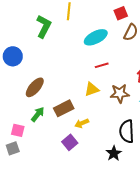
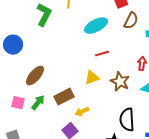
brown star: (120, 93) -> (120, 82), turned 30
pink square: (18, 130) -> (18, 103), moved

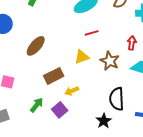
brown ellipse: (35, 76) -> (36, 46), moved
green arrow: (38, 103) -> (37, 105), moved

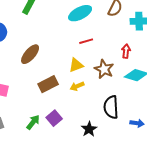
yellow arrow: (72, 91) -> (77, 86), moved
green arrow: (37, 105) -> (33, 122), moved
black star: (104, 121) -> (89, 129), moved

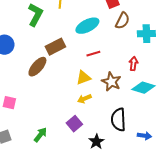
brown rectangle: (48, 84) -> (55, 47), moved
purple square: (54, 118) -> (74, 124), moved

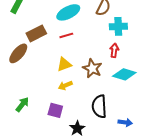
cyan cross: (146, 34) -> (118, 26), moved
red line: (93, 54) -> (66, 35), moved
purple square: (74, 124) -> (55, 110), turned -35
green arrow: (40, 135) -> (22, 104), moved

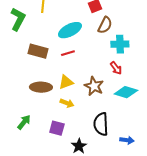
brown rectangle: (36, 33) -> (38, 51), turned 42
red arrow: (114, 50) -> (116, 68), turned 136
brown ellipse: (18, 53) -> (41, 87), moved, turned 50
yellow arrow: (65, 85) -> (67, 103), turned -136

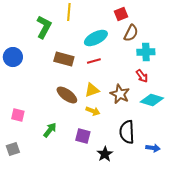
brown ellipse: (41, 87) -> (67, 95), turned 35

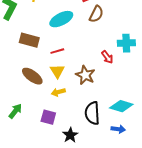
cyan cross: (146, 52) -> (126, 43), moved
red line: (94, 61) -> (57, 51), moved
yellow triangle: (92, 90) -> (57, 71), turned -42
cyan diamond: (152, 100) -> (121, 106), moved
yellow arrow: (93, 111) -> (58, 92), turned 144

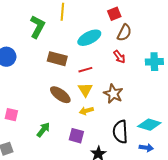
red arrow: (107, 57) -> (119, 57), moved

